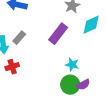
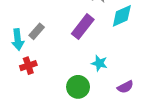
green circle: (70, 85) -> (78, 87), moved
purple semicircle: (83, 85) -> (125, 87), moved

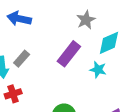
cyan star: (99, 63) -> (98, 70), moved

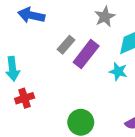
gray rectangle: (22, 59) -> (66, 45), moved

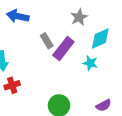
gray rectangle: (66, 45) -> (47, 41), turned -72

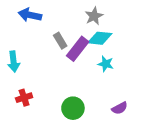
cyan diamond: (100, 38) -> (100, 38), moved, turned 30
red cross: (12, 85) -> (24, 98), moved

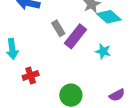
cyan diamond: (100, 38) -> (109, 17), moved, turned 35
red cross: (24, 98) -> (31, 75), moved

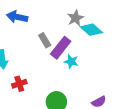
cyan star: (103, 51) -> (71, 61), moved

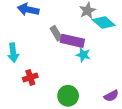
purple rectangle: (61, 48) -> (72, 41), turned 65

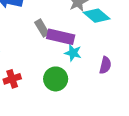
green circle: (68, 96) -> (56, 79), moved
purple semicircle: (111, 96) -> (105, 65), moved, turned -48

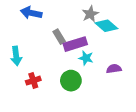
purple rectangle: (61, 37) -> (75, 44), turned -30
purple semicircle: (105, 65) -> (114, 69), turned -112

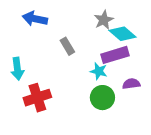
purple rectangle: (75, 44) -> (115, 55), moved
red cross: (33, 81) -> (37, 98), size x1.5
green circle: (71, 81) -> (102, 98), moved

